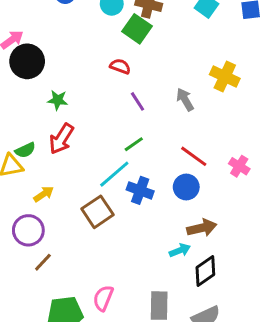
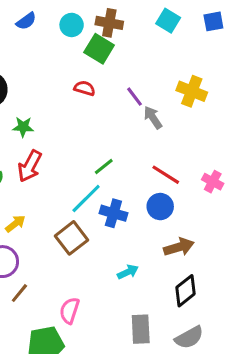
purple line: (138, 101) -> (134, 97), moved
cyan arrow: (180, 250) -> (128, 272), moved
pink semicircle: (103, 298) -> (69, 310), moved

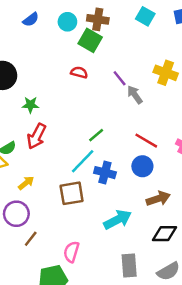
brown square: (71, 238) -> (72, 193), turned 30
cyan arrow: (128, 272) -> (118, 220), size x1.6
black diamond: (186, 291) -> (164, 234), turned 40

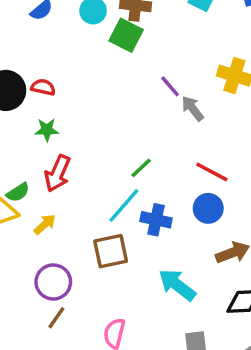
red semicircle: (79, 72) -> (43, 87), moved
yellow arrow: (26, 183) -> (45, 224), moved
purple circle: (16, 214) -> (53, 282), moved
cyan arrow: (118, 220) -> (177, 285), turned -112

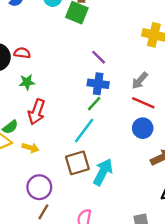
purple line: (170, 86) -> (99, 57), moved
gray arrow: (193, 108) -> (140, 81), moved, turned -96
blue cross: (156, 220) -> (98, 84), moved
yellow arrow: (45, 224) -> (30, 148), turned 63
cyan arrow: (177, 285) -> (103, 172), moved, turned 84

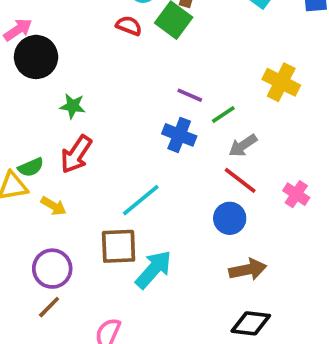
red semicircle: (22, 53) -> (129, 26), moved
purple line: (99, 57) -> (190, 95), turned -35
green line: (94, 104) -> (223, 114), moved

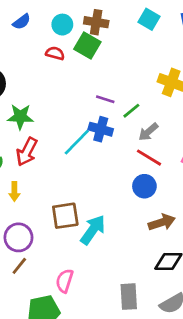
green star: (73, 106) -> (20, 117), size x1.4
cyan line: (141, 200) -> (77, 142), moved
yellow arrow: (54, 206) -> (14, 191), turned 66

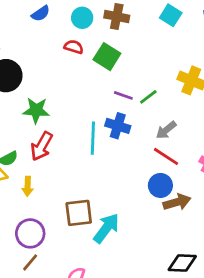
green square: (87, 46) -> (107, 57), moved
green line: (131, 111) -> (148, 97), moved
cyan line: (77, 142) -> (93, 138), turned -44
brown arrow: (162, 222) -> (177, 202), moved

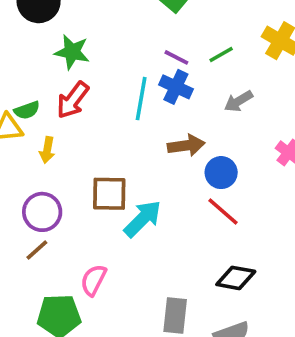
purple line: (123, 95) -> (176, 57), moved
red line: (166, 156) -> (223, 212), moved
brown arrow: (177, 202) -> (186, 146), moved

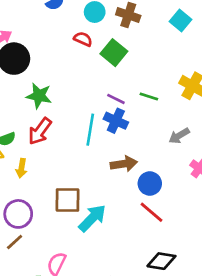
green line: (221, 54) -> (149, 96), turned 48
gray arrow: (239, 101) -> (179, 136), moved

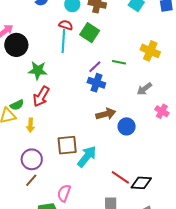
purple line: (116, 99) -> (95, 67), turned -64
cyan line: (90, 130) -> (63, 41), moved
red line: (151, 212) -> (120, 177), moved

